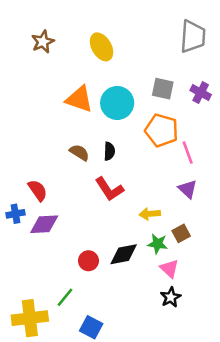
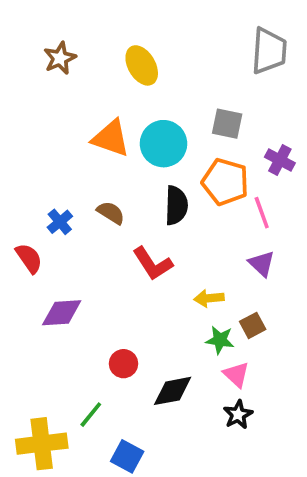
purple cross: (201, 93) -> (280, 160), moved
black semicircle: (109, 151) -> (176, 205), moved, size x1.5
red semicircle: (38, 190) -> (29, 258), moved
blue cross: (15, 214) -> (60, 222), moved, turned -30
black diamond: (124, 254) -> (173, 391), moved

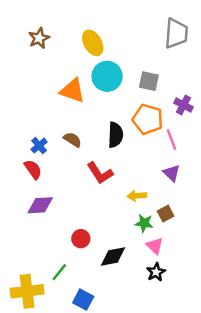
cyan circle: (164, 144) -> (107, 76), moved
red semicircle: (29, 258) -> (33, 169), moved

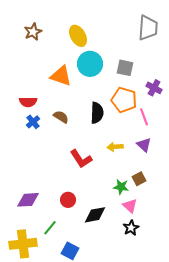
red semicircle: (33, 169) -> (28, 102), moved, turned 126
red L-shape: (100, 173) -> (81, 159), moved
yellow arrow: (137, 196) -> (115, 147), moved
purple diamond: (40, 205) -> (28, 200), moved

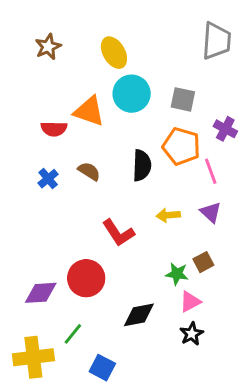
red semicircle: (28, 102) -> (54, 129), moved
red circle: (68, 200) -> (86, 278), moved, size x1.6
pink triangle: (130, 206) -> (190, 302), turned 49

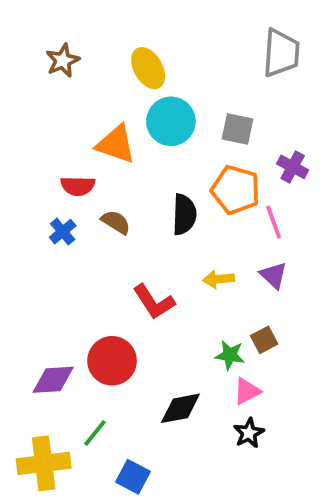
red semicircle: (54, 129) -> (78, 186), moved

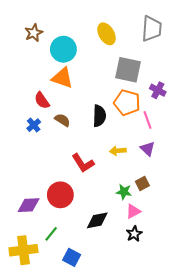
yellow ellipse: (148, 68) -> (106, 34), moved
cyan circle: (171, 121) -> (63, 49), moved
gray square: (237, 129) -> (128, 70), size x1.5
red semicircle: (78, 186) -> (42, 100), turned 54

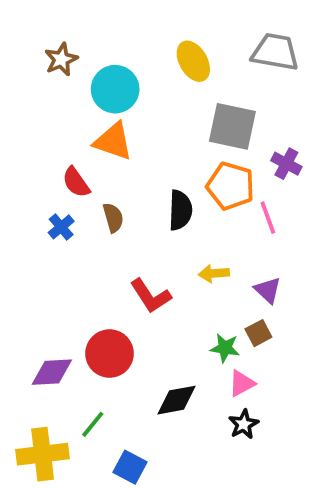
gray trapezoid: (152, 29) -> (275, 52), turned -84
brown semicircle: (62, 120) -> (113, 218), turned 42
purple triangle: (148, 149) -> (268, 290), moved

